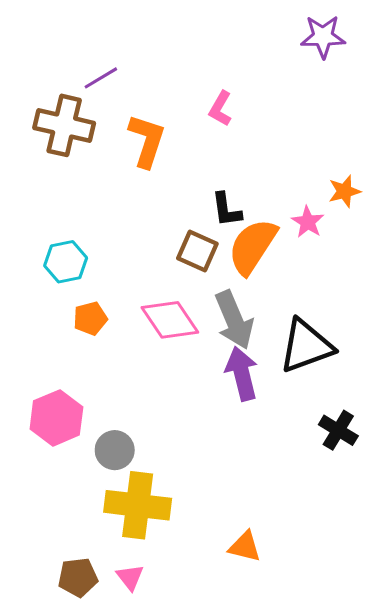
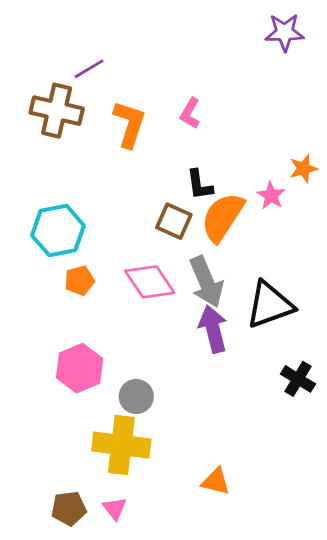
pink L-shape: (220, 109) -> (190, 113), moved
cyan hexagon: (66, 262) -> (58, 231), size x1.4
pink hexagon: (56, 418) -> (80, 368), moved
gray circle: (115, 450) -> (136, 396), moved

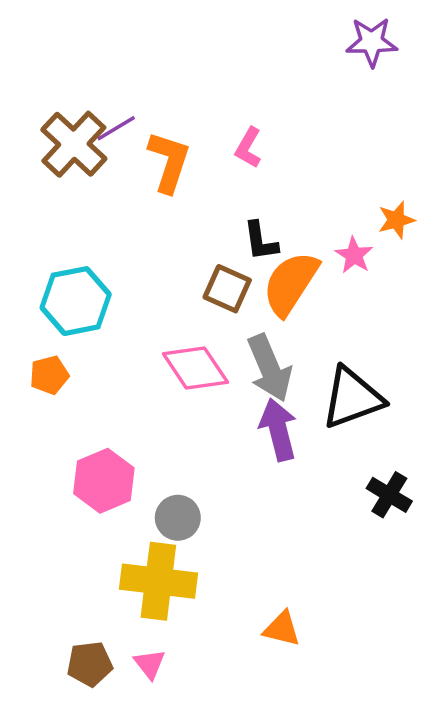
purple line: (89, 69) -> (116, 128), moved
brown cross: (57, 111) -> (74, 144), turned 30
orange pentagon: (80, 280) -> (49, 375), moved

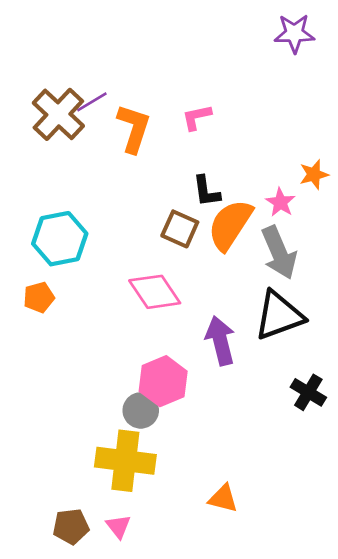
pink L-shape: (248, 148) -> (197, 117), turned 48
gray arrow: (269, 368) -> (279, 253), moved
pink hexagon: (104, 481) -> (163, 381), moved

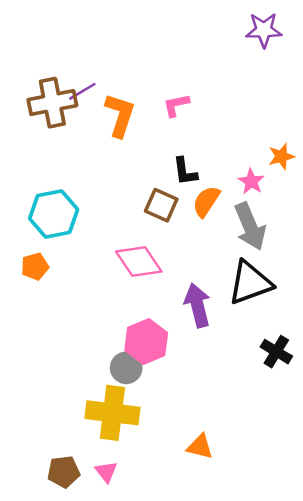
brown cross: (58, 114) -> (52, 103), turned 36
orange semicircle: (230, 225) -> (206, 201), size x0.7

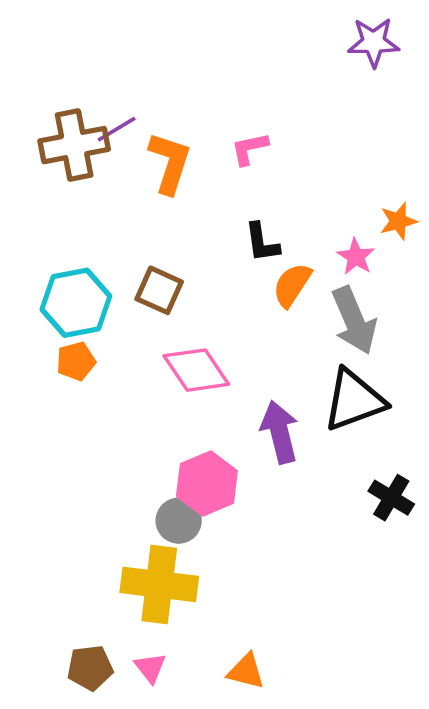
brown square: (161, 205) -> (159, 290), moved
orange pentagon: (35, 266) -> (76, 361), moved
orange triangle: (200, 447) -> (246, 671), moved

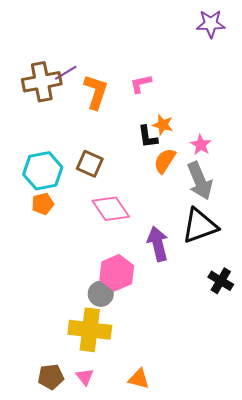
orange star: (398, 221) -> (163, 125), moved, turned 30

